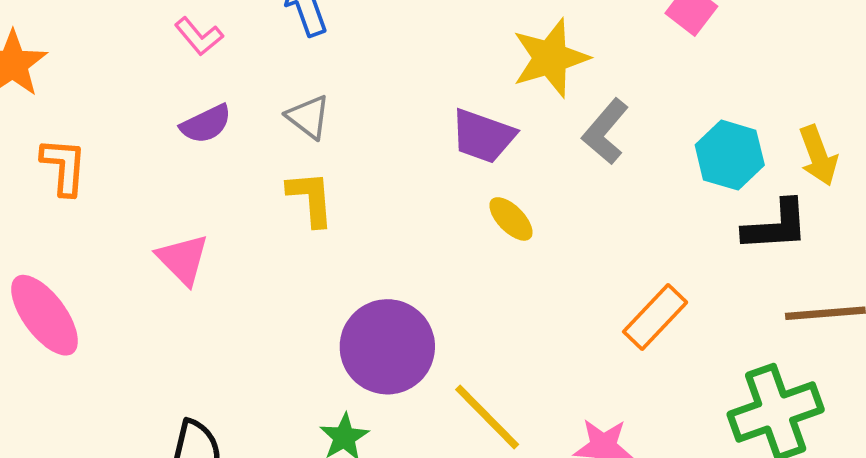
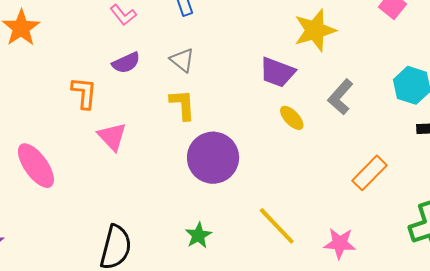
gray L-shape: (605, 132) -> (340, 97), moved
orange L-shape: (64, 166) -> (84, 93), moved
purple circle: (387, 347) -> (213, 158), moved

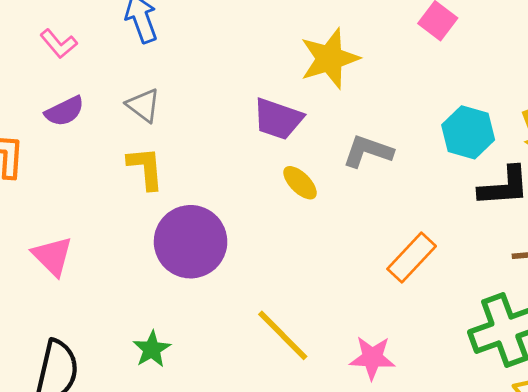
gray L-shape: (340, 97) -> (368, 151), turned 69
pink triangle: (112, 137) -> (52, 256), moved
green star: (198, 235) -> (152, 349), moved

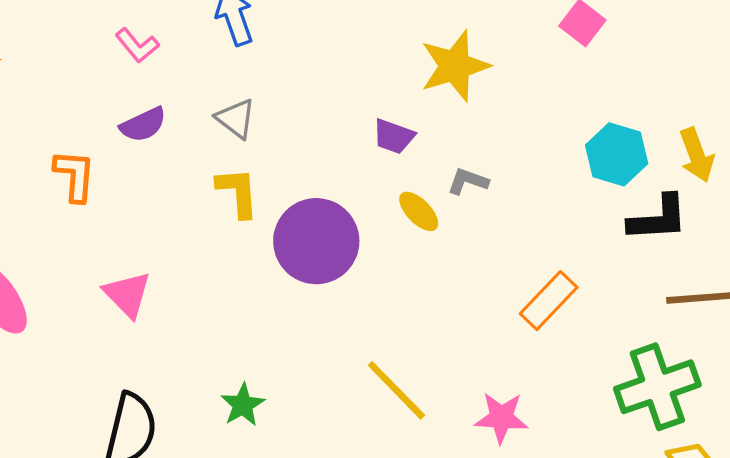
purple trapezoid: (278, 119) -> (394, 136), size x0.7
gray L-shape: (368, 151) -> (468, 181), moved, size x0.7
purple circle: (191, 242) -> (316, 241), moved

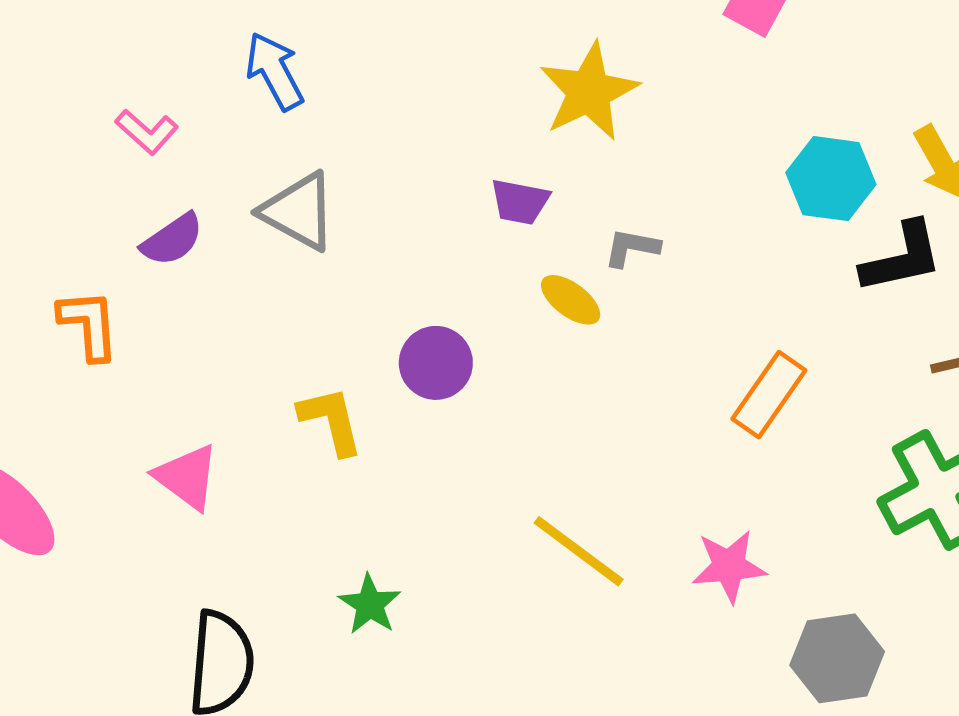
gray triangle: (236, 119) -> (299, 211), size x1.4
yellow L-shape: (238, 192) -> (331, 421), moved
purple circle: (316, 241) -> (436, 363), size x0.6

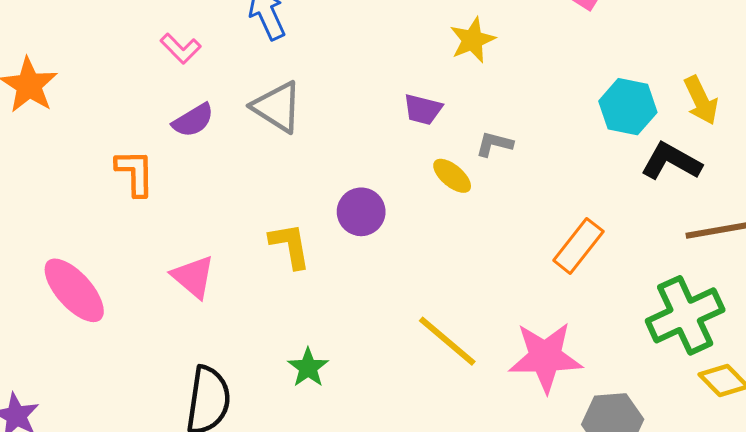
yellow star: (589, 92) -> (472, 40), size x0.7
black L-shape: (902, 258) -> (671, 161), turned -142
pink star: (729, 566) -> (545, 357), size x1.5

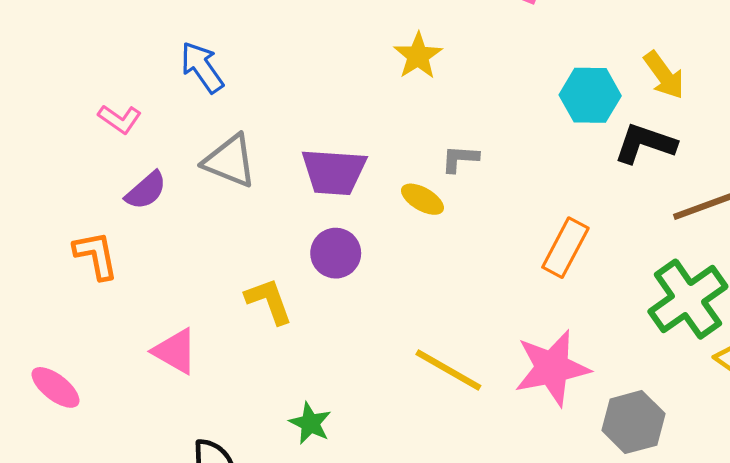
purple trapezoid: (423, 109) -> (334, 172), moved, size x1.6
pink ellipse: (74, 290) -> (56, 387), size x0.7

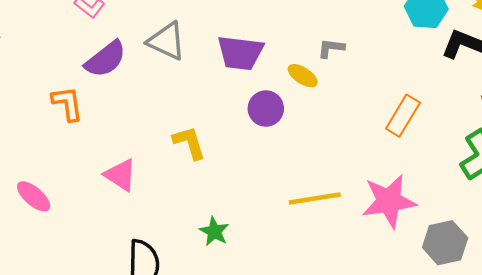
purple semicircle: (146, 191) -> (106, 59), size x1.4
purple circle: (336, 253) -> (266, 109), moved
yellow line: (448, 370) -> (315, 199), turned -42

